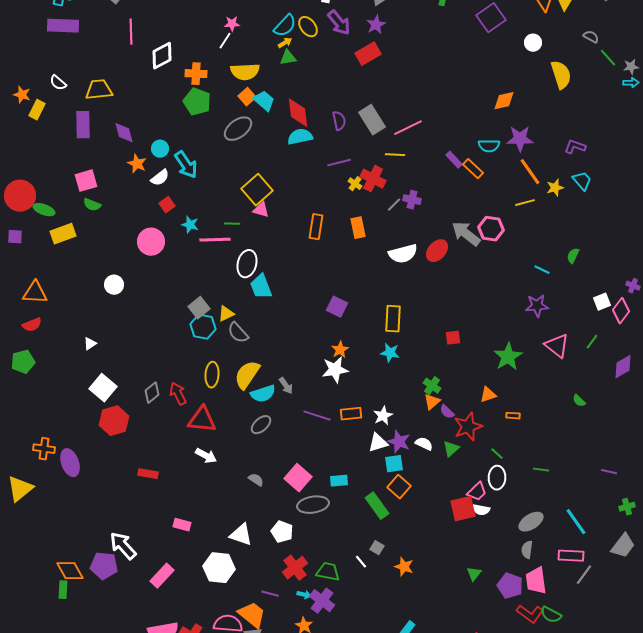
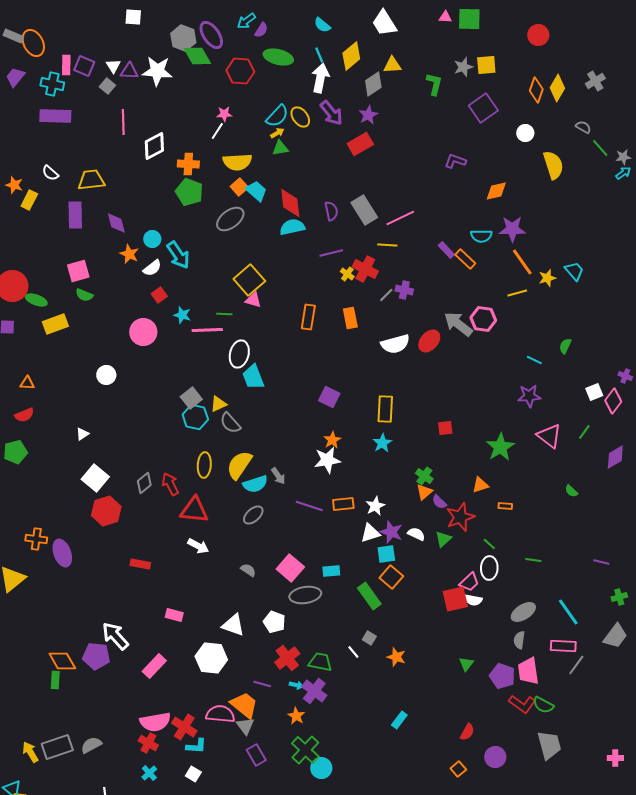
cyan arrow: (631, 83) -> (623, 173), turned -35
purple L-shape: (575, 147) -> (455, 161), moved
orange triangle: (35, 293) -> (27, 383), size x0.6
cyan star: (390, 353) -> (382, 443), turned 30

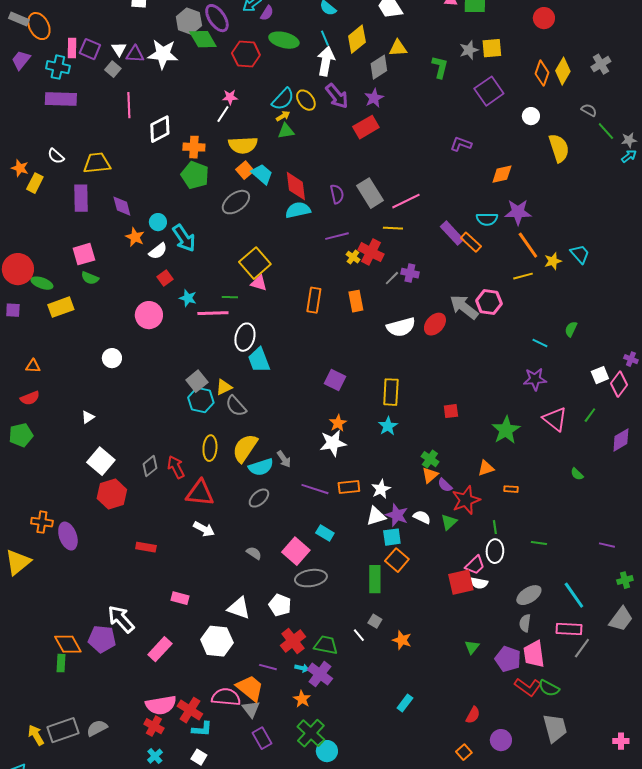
purple rectangle: (446, 250) -> (452, 233), size x1.4
green line: (489, 544) -> (495, 527), turned 40
cyan rectangle: (331, 571) -> (325, 533), moved, turned 36
green rectangle: (369, 596) -> (375, 579), turned 36

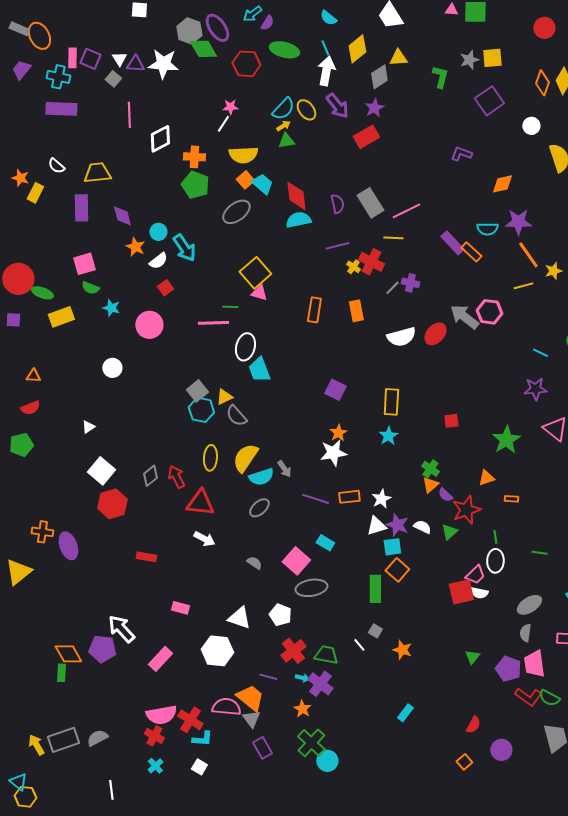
cyan star: (188, 298) -> (111, 308), moved

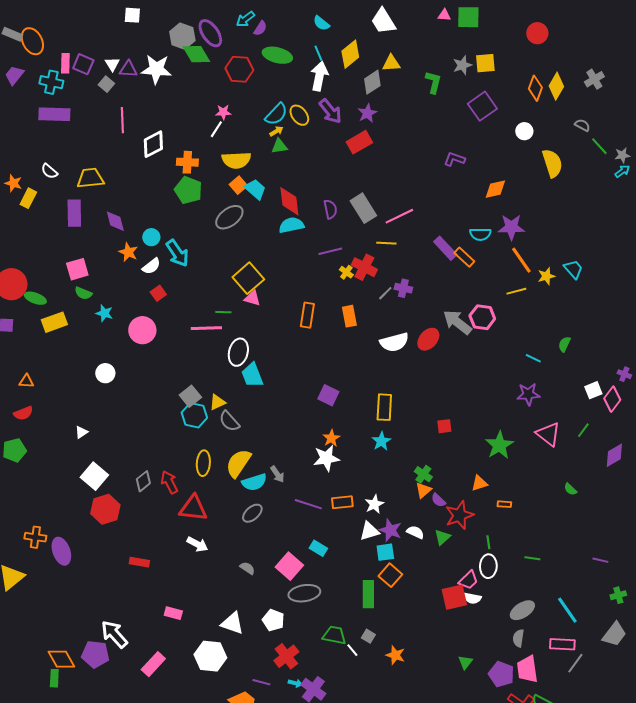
green trapezoid: (326, 655) -> (334, 635), moved

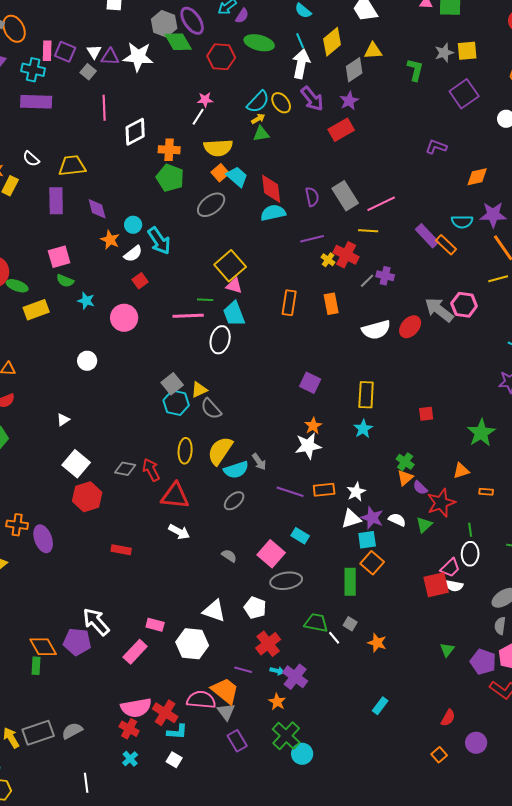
cyan trapezoid: (252, 375) -> (234, 314), moved
gray diamond: (143, 481) -> (125, 469), turned 50
pink rectangle: (173, 613) -> (155, 625), moved

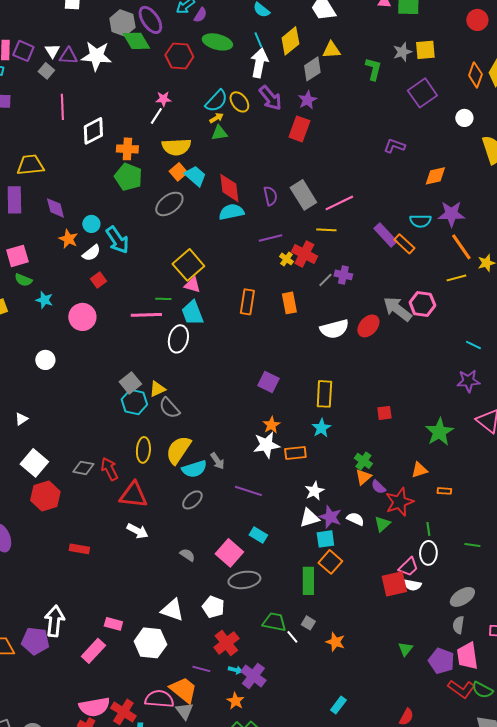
red rectangle: (341, 130) -> (299, 129), turned -40
orange rectangle: (324, 490) -> (295, 453), moved
white arrow: (96, 622) -> (54, 621), turned 48

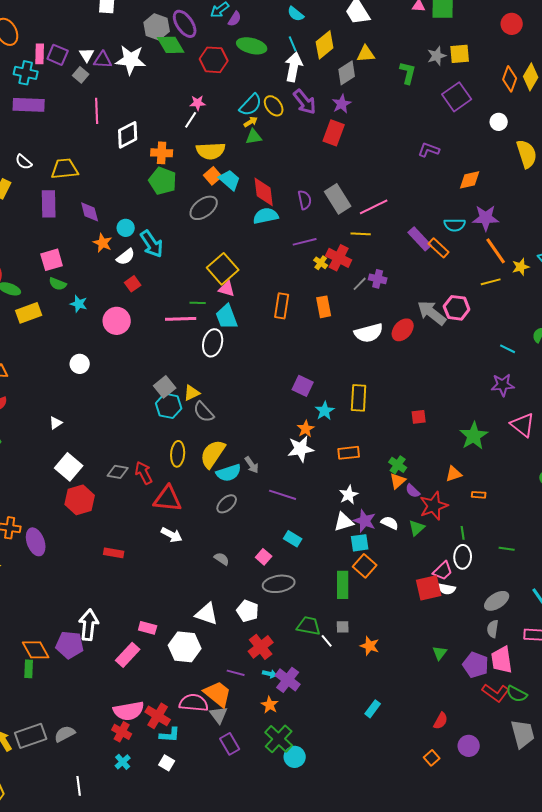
cyan star: (321, 428) -> (325, 411), moved
orange rectangle: (295, 453) -> (349, 453), moved
pink square: (229, 553) -> (264, 557), size x0.6
gray square: (308, 623) -> (343, 627), turned -32

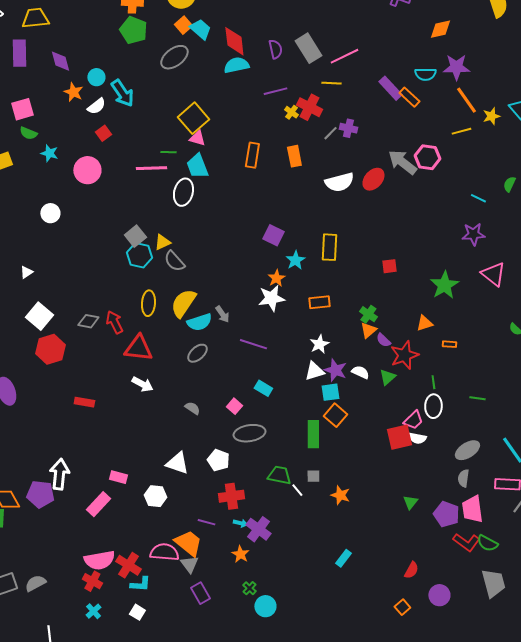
white hexagon: (185, 647) -> (155, 496), size x0.7
red cross: (261, 647) -> (231, 496), turned 30
green cross: (279, 739) -> (249, 588), size x0.5

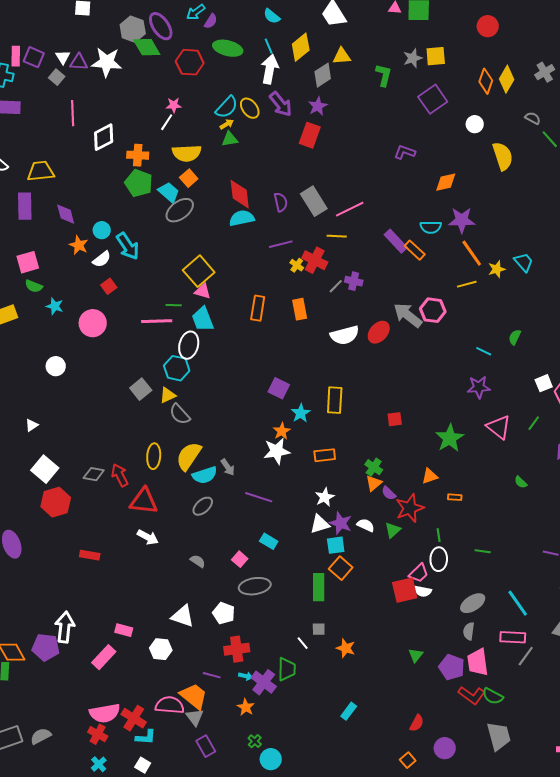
cyan trapezoid: (200, 29) -> (169, 192), moved
cyan hexagon: (139, 255) -> (177, 368), moved
green trapezoid: (279, 475) -> (287, 669), moved, turned 80

